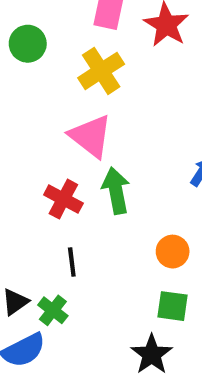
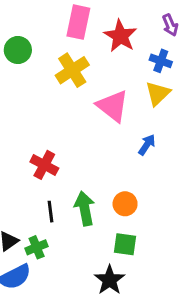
pink triangle: (91, 136) -> (113, 106), moved
green arrow: (116, 191) -> (85, 208), moved
green cross: (53, 310) -> (37, 247), turned 30

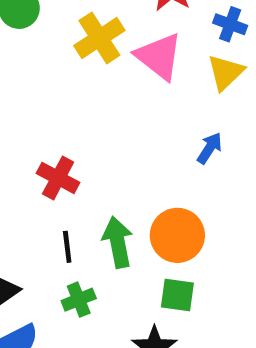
pink triangle: (113, 106) -> (159, 56), moved
orange circle: (125, 204) -> (177, 235), size x1.5
green cross: (37, 247) -> (79, 300), moved

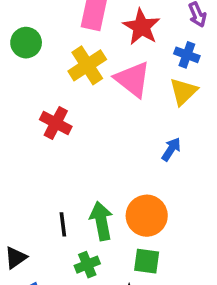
red cross: (58, 178) -> (56, 123), moved
green cross: (79, 300) -> (87, 265), moved

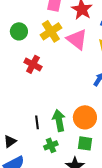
green circle: (26, 43) -> (19, 31), moved

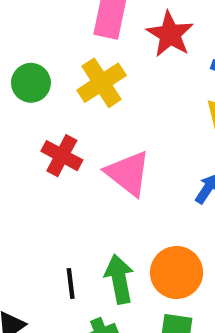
pink triangle: (77, 39) -> (128, 173), moved

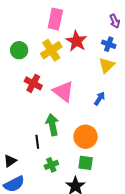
red star: (170, 34) -> (76, 41), moved
green arrow: (119, 279) -> (52, 125), moved

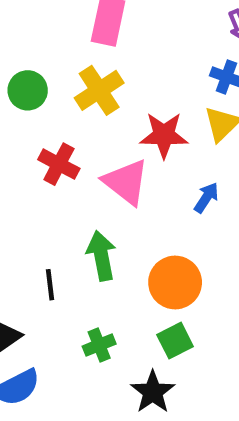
red star: (76, 41) -> (164, 135), moved, turned -30
black line: (37, 142) -> (50, 285), moved
green square: (86, 163) -> (175, 341), turned -35

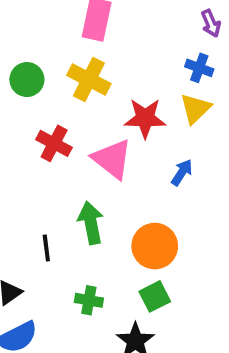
yellow cross: (99, 90) -> (89, 80), turned -30
green cross: (99, 345) -> (89, 300), turned 32

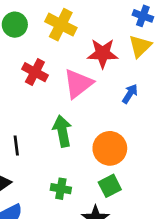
pink triangle: (112, 159) -> (78, 84), turned 44
black line: (46, 248) -> (16, 145), moved

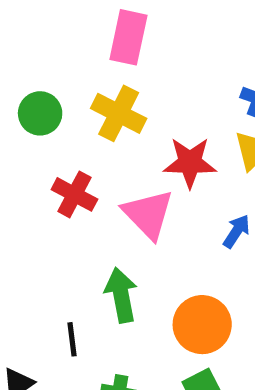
pink triangle: (78, 84) -> (148, 214), turned -36
black line: (16, 145) -> (72, 339), moved

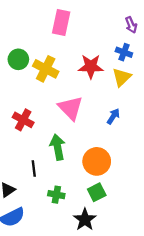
yellow cross: (119, 113) -> (46, 69), moved
red star: (190, 163) -> (91, 66), moved
red cross: (74, 194) -> (23, 120), moved

